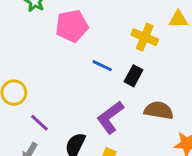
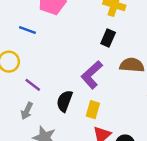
blue line: (102, 66) -> (27, 30), moved

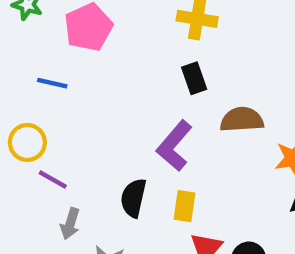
black rectangle: (108, 38) -> (194, 78), turned -35
purple line: (33, 85) -> (53, 179), moved

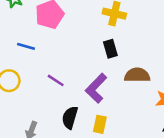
purple line: (53, 179) -> (56, 80), moved

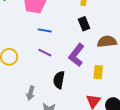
blue line: (26, 46) -> (45, 30), moved
yellow rectangle: (100, 124) -> (98, 72), moved

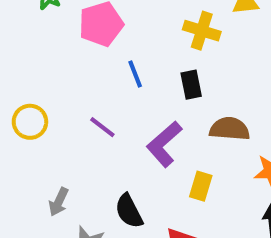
blue line: (45, 30) -> (135, 74), moved, turned 48
black semicircle: (59, 80) -> (129, 211), moved, turned -48

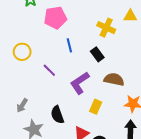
black rectangle: (191, 85) -> (97, 54), turned -32
yellow circle: (30, 122) -> (22, 52), moved

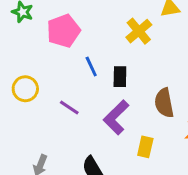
yellow cross: (106, 28) -> (139, 31), turned 36
black rectangle: (97, 54) -> (120, 77), moved, turned 48
brown semicircle: (114, 79) -> (164, 103), turned -102

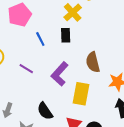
black rectangle: (120, 77) -> (66, 35), moved
yellow rectangle: (145, 147) -> (81, 94), size x1.5

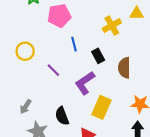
black rectangle: (66, 35) -> (98, 56), moved, turned -40
brown semicircle: (93, 62) -> (124, 68), moved

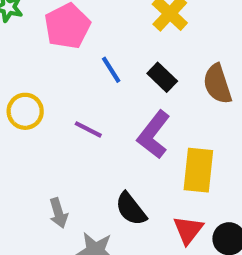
gray arrow: (26, 107) -> (58, 213), turned -32

